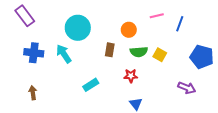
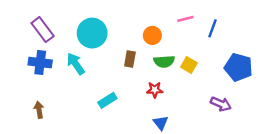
purple rectangle: (25, 16) -> (43, 30), moved

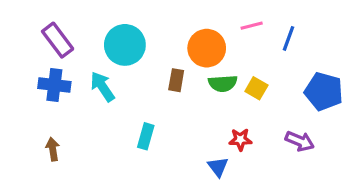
orange circle: (152, 35) -> (207, 48), size x1.5
red star: (155, 90) -> (240, 140), moved
cyan rectangle: (107, 100) -> (146, 136), turned -42

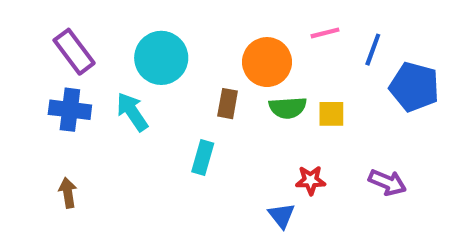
yellow square: (256, 88) -> (331, 114), turned -30
blue pentagon: (324, 91) -> (414, 87), moved
cyan rectangle: (146, 136) -> (203, 157), moved

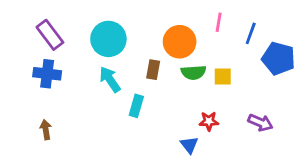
pink line: (325, 33) -> (219, 22), turned -66
cyan arrow: (132, 112) -> (110, 79), moved

